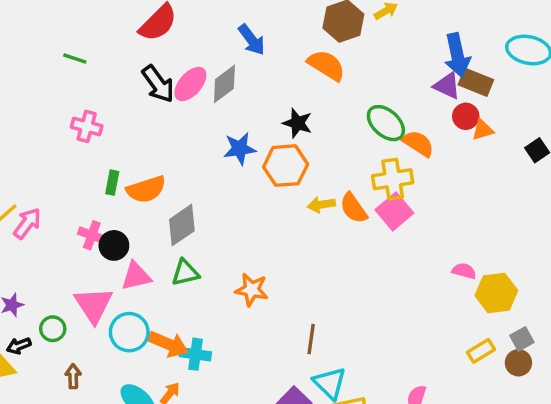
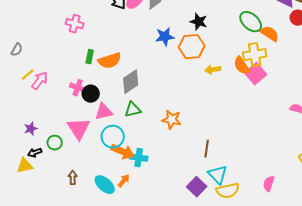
orange semicircle: (354, 208) -> (242, 66), moved
cyan circle: (129, 332) -> (113, 137), moved
brown arrow: (73, 376) -> (73, 178), moved

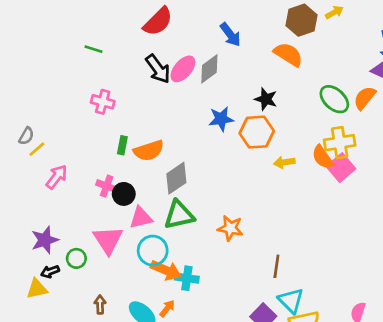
orange semicircle: (270, 34) -> (365, 98), moved, turned -84
yellow line: (28, 75) -> (37, 149), moved
green triangle: (133, 110) -> (179, 215), size x1.4
purple star: (31, 129) -> (45, 240), size x1.5

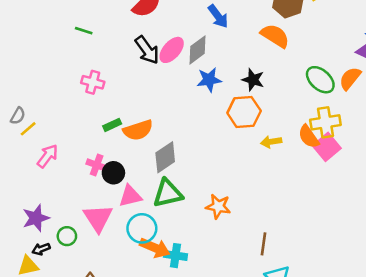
blue star: (221, 119) -> (209, 80), moved
green rectangle: (122, 145) -> (112, 125), turned 54

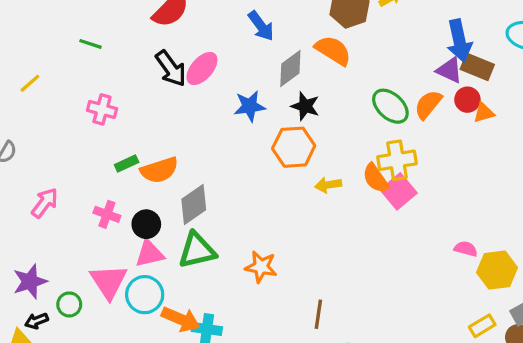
gray diamond: (197, 50) -> (290, 68), moved
yellow line: (28, 129) -> (30, 83), moved
black circle: (113, 173) -> (146, 224), moved
cyan circle: (142, 228) -> (145, 295), moved

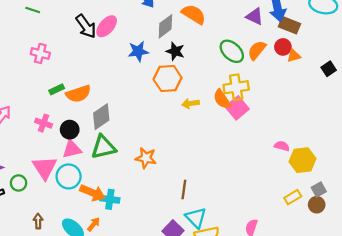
purple triangle: (449, 70) -> (255, 16), moved

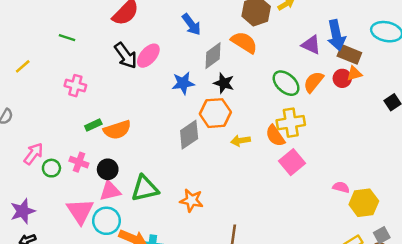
orange triangle: (294, 56) -> (354, 74), moved
pink square: (237, 108) -> (292, 162), moved
gray diamond: (101, 117) -> (189, 135), moved
green circle: (19, 183) -> (51, 168), moved

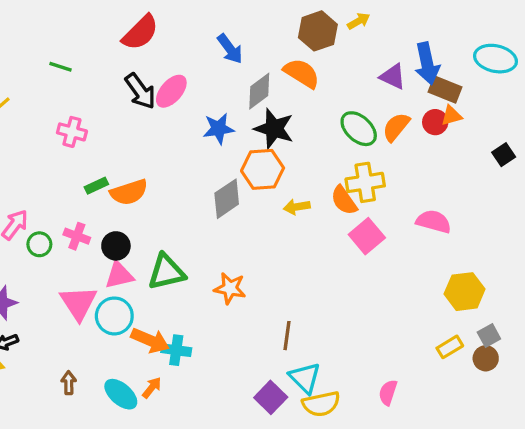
black star: (224, 83) -> (274, 129), size x1.4
pink semicircle: (341, 187) -> (434, 221), moved, size x1.5

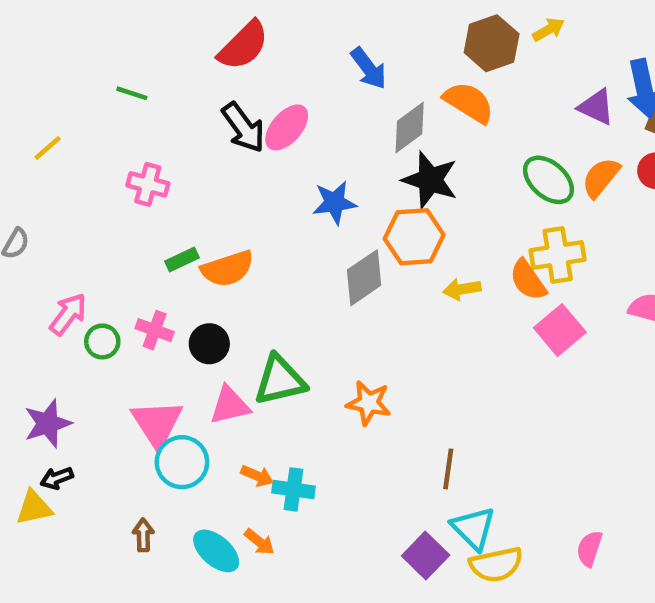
blue star: (219, 129) -> (334, 203), moved
pink triangle: (119, 275) -> (230, 405), moved
cyan circle: (114, 316) -> (182, 462), moved
orange arrow: (150, 340) -> (257, 476), size x0.6
orange arrow: (152, 388) -> (259, 542), turned 90

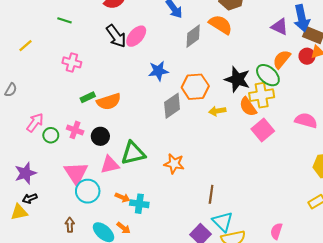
black star: (430, 180) -> (237, 79), moved
green ellipse: (548, 180) -> (268, 75), moved

